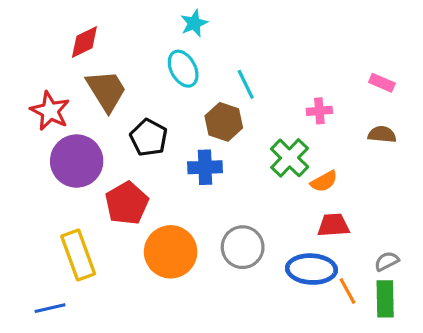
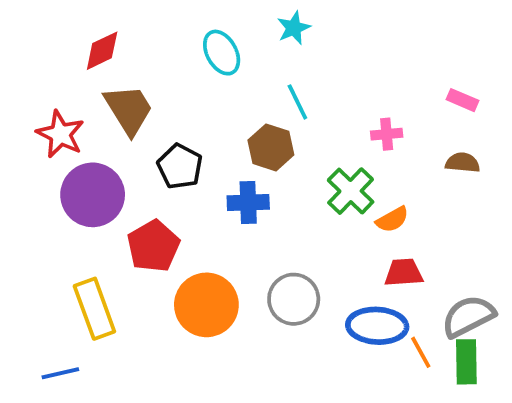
cyan star: (194, 23) -> (294, 28), moved
cyan ellipse: (183, 69) -> (222, 53), moved
gray semicircle: (387, 261) -> (468, 316), size x1.8

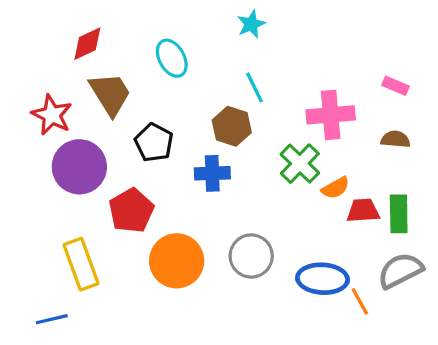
cyan ellipse: (222, 53) -> (172, 58), moved
pink cross: (387, 134) -> (331, 115), size x1.8
red trapezoid: (404, 273) -> (363, 211), moved
green rectangle: (466, 362) -> (399, 214), moved

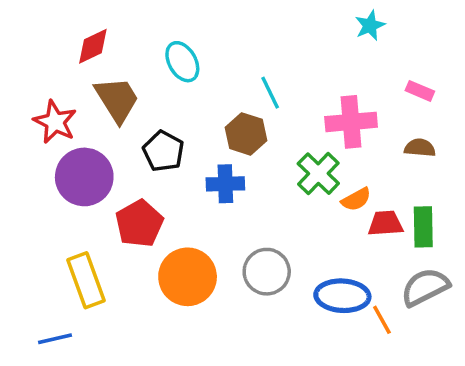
cyan star: (251, 24) -> (370, 26), moved

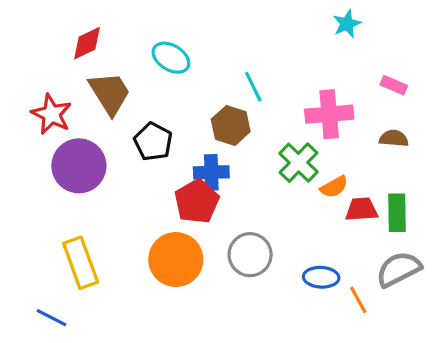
cyan ellipse: (182, 62) -> (171, 58), turned -30
red pentagon: (139, 223) -> (197, 201), moved
blue ellipse: (342, 296) -> (321, 277), size x0.7
blue line: (55, 339) -> (51, 318), turned 40

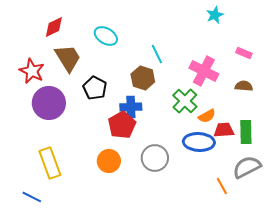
pink cross: (329, 114) -> (204, 71), turned 32
orange circle: (176, 259) -> (109, 161), size x0.7
blue ellipse: (321, 277) -> (199, 142), moved, size x1.4

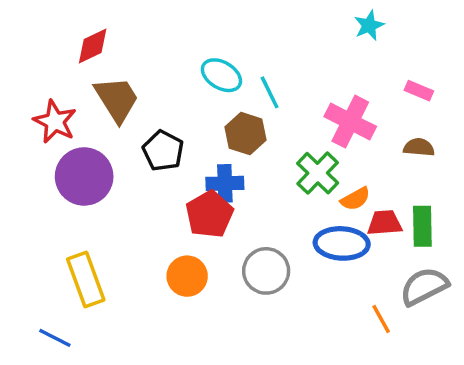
cyan ellipse: (106, 36) -> (221, 75), moved

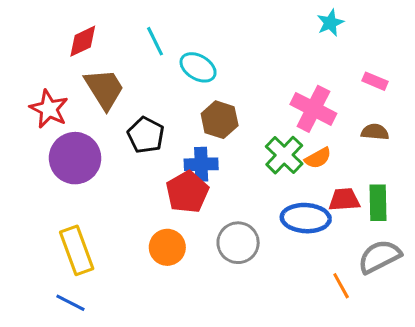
cyan line: (270, 92) -> (155, 41), moved
orange semicircle: (355, 199) -> (318, 158), moved
blue line: (55, 338) -> (70, 303), moved

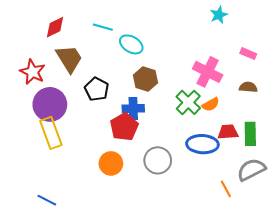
cyan line: (155, 41) -> (103, 27), turned -48
yellow rectangle: (77, 250) -> (51, 133), moved

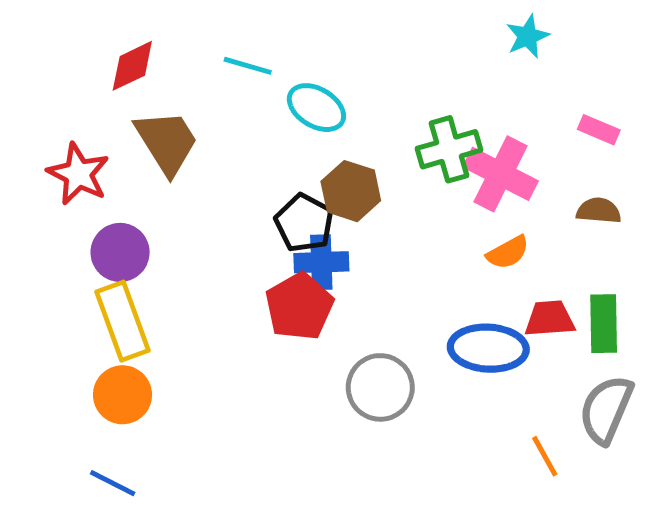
black pentagon: (97, 89) -> (304, 223), moved
green cross: (188, 102) -> (449, 149), moved, turned 30
purple circle: (50, 104) -> (120, 252), size x0.7
orange circle: (111, 163) -> (123, 395), moved
gray semicircle: (251, 170) -> (606, 410), turned -40

